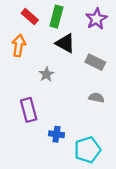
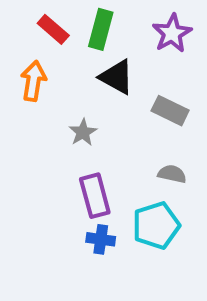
purple rectangle: (29, 110) -> (95, 196), moved
cyan pentagon: (88, 150) -> (156, 225), moved

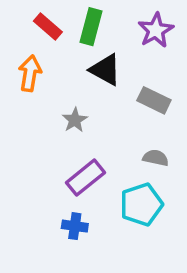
purple rectangle: (95, 196) -> (86, 178), turned 66
blue cross: (101, 239) -> (75, 226), moved

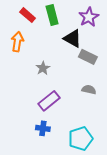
green rectangle: (91, 27) -> (52, 15), turned -30
black triangle: (105, 70) -> (72, 39), moved
cyan pentagon: (141, 204) -> (81, 139), moved

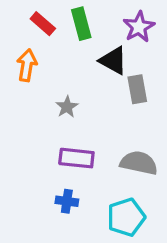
gray rectangle: (88, 57) -> (137, 89), turned 54
gray semicircle: (89, 90) -> (139, 163), moved, size x1.6
purple rectangle: (49, 101) -> (76, 158), turned 45

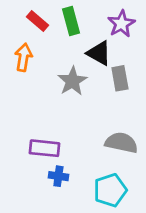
gray star: (67, 107) -> (72, 81), moved, size x1.5
purple rectangle: (76, 158) -> (44, 148), moved

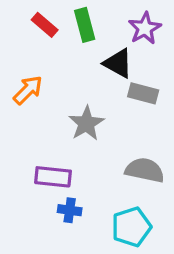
orange arrow: (23, 57) -> (28, 90), moved, turned 36
gray rectangle: (120, 78) -> (143, 93), turned -65
gray star: (72, 81) -> (86, 123), moved

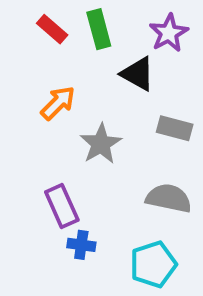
orange arrow: (28, 90) -> (58, 103), moved
gray rectangle: (143, 93) -> (175, 128), moved
purple rectangle: (53, 177) -> (62, 206), turned 60

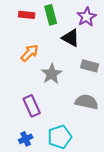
red rectangle: (52, 29) -> (27, 15), turned -35
blue cross: (81, 245) -> (26, 139), moved, turned -32
cyan pentagon: (153, 264) -> (60, 137), moved

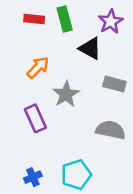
purple rectangle: (32, 106) -> (35, 118), moved

